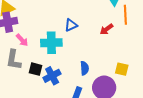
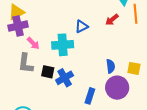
red arrow: (106, 29) -> (112, 20), moved
blue semicircle: (85, 68) -> (111, 66), moved

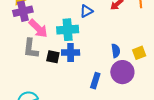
pink arrow: (33, 43) -> (38, 28), size x1.5
yellow square: (134, 68) -> (139, 53), turned -32
blue cross: (65, 78) -> (71, 53), moved, turned 30

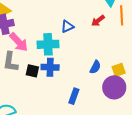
blue semicircle: (116, 51) -> (95, 67), turned 32
purple circle: (122, 72) -> (114, 87), moved

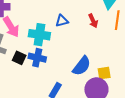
red arrow: (98, 21) -> (93, 21), turned -88
blue semicircle: (95, 67) -> (82, 66), size x1.5

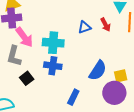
blue triangle: (62, 21) -> (84, 27), moved
black square: (19, 58) -> (27, 78), moved, turned 32

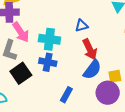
red arrow: (106, 25) -> (90, 49), moved, size x1.5
black square: (27, 78) -> (21, 73), size x1.5

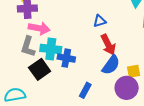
pink arrow: (21, 32) -> (39, 28), turned -45
cyan cross: (49, 39) -> (51, 49), moved

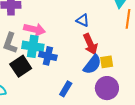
blue triangle: (100, 21) -> (83, 20), turned 40
pink arrow: (39, 28) -> (35, 29), moved
yellow square: (134, 71) -> (107, 62), moved

